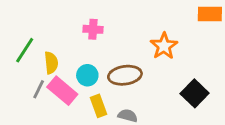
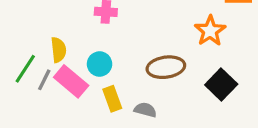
orange star: (164, 46) -> (210, 31), moved
green line: (25, 50) -> (25, 69), moved
brown ellipse: (125, 75) -> (166, 67), moved

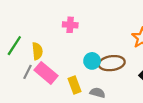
cyan circle: (100, 64) -> (92, 61), moved
green line: (25, 69) -> (14, 46), moved

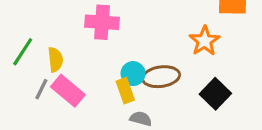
pink cross: (70, 25) -> (102, 22), size x1.5
yellow rectangle: (75, 85) -> (125, 91), moved

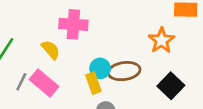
yellow semicircle: (55, 60) -> (51, 50), moved, turned -35

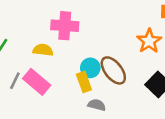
yellow semicircle: (51, 50) -> (43, 50), turned -42
brown ellipse: (124, 71) -> (113, 70), turned 60

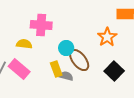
cyan circle: (90, 68) -> (66, 48), moved
gray semicircle: (97, 105) -> (66, 76), moved

